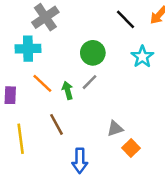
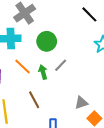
green circle: (93, 53) -> (47, 41), moved

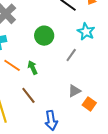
green circle: (47, 41) -> (44, 36), moved
gray line: (61, 65) -> (71, 55), moved

